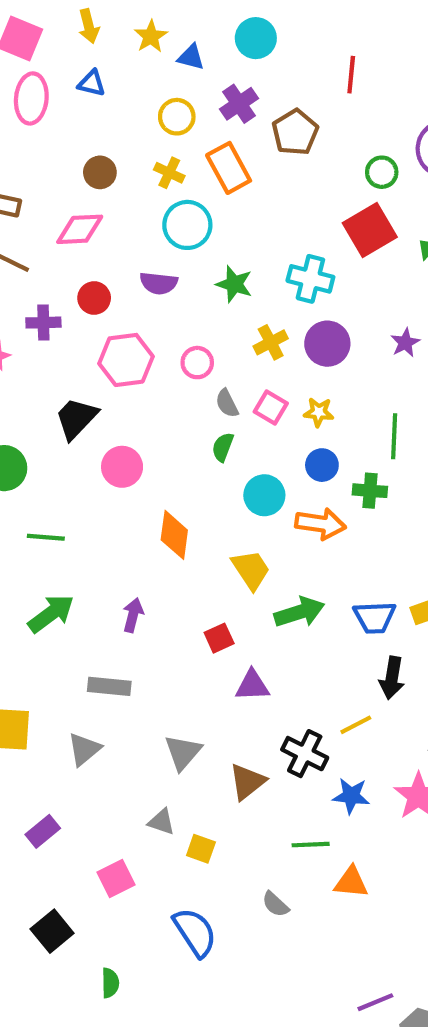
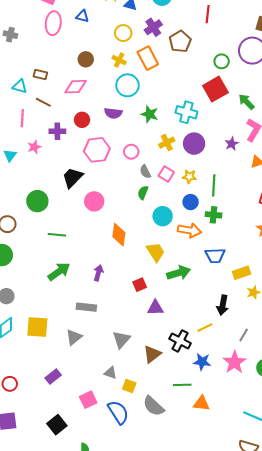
green line: (394, 436) -> (214, 185), moved
blue trapezoid: (375, 617) -> (215, 256), moved
gray semicircle: (275, 904) -> (153, 406), moved, size x1.6
blue semicircle: (195, 932) -> (118, 412), moved

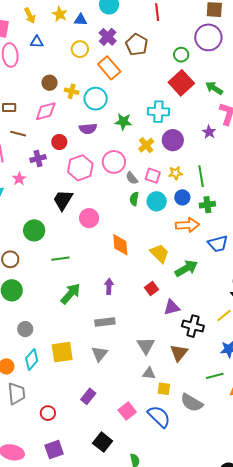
yellow cross: (119, 60) -> (72, 91), moved
pink circle: (131, 152) -> (114, 162), size x1.5
cyan circle: (163, 216) -> (157, 201), moved
black cross: (180, 341) -> (193, 326), moved
gray triangle: (110, 373) -> (149, 373), moved

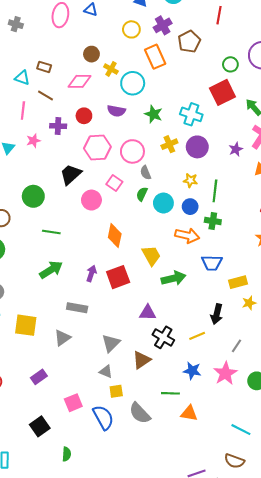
pink square: (153, 176) -> (114, 183), moved
red square: (151, 289) -> (118, 277), moved, size x1.6
yellow square: (164, 389) -> (116, 391), turned -32

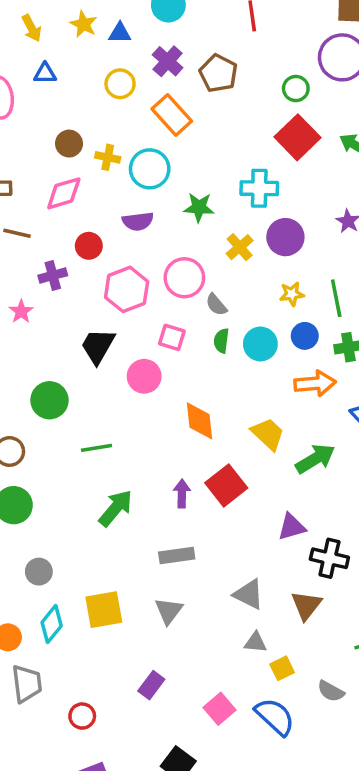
gray triangle: (111, 343) -> (249, 594), turned -30
gray semicircle: (140, 413) -> (331, 691), size x0.7

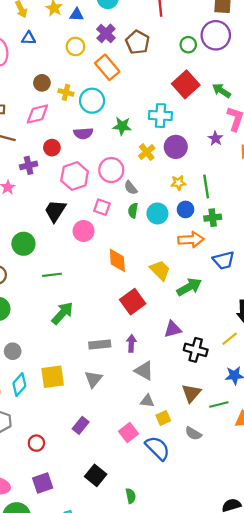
green circle: (296, 89) -> (188, 45), moved
purple arrow: (182, 493) -> (131, 343), moved
brown triangle: (306, 605) -> (191, 393), moved
pink square: (219, 709) -> (129, 432), moved

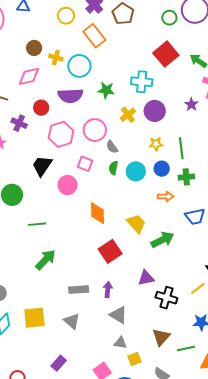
purple semicircle: (83, 133) -> (70, 96), size x1.4
purple cross: (29, 165) -> (19, 123), turned 35
orange arrow: (191, 240) -> (166, 196), size x0.7
gray triangle: (93, 379) -> (72, 321), turned -30

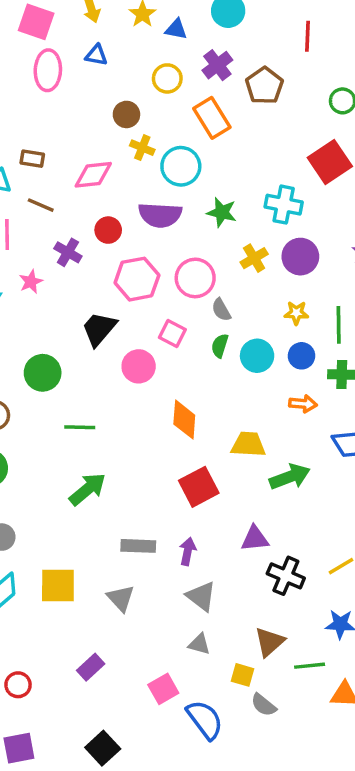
brown circle: (34, 48) -> (126, 114), moved
yellow trapezoid: (136, 223) -> (248, 444), turned -50
yellow square: (135, 359) -> (242, 675), moved, turned 32

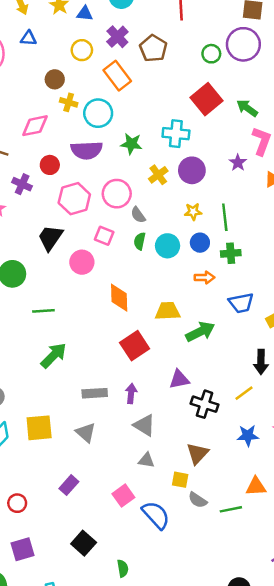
green line: (310, 666) -> (231, 509), moved

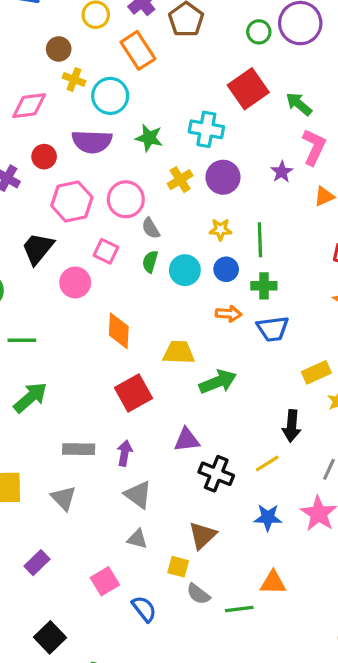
blue trapezoid: (241, 303) -> (273, 329), moved
blue semicircle: (156, 515) -> (144, 609), size x0.7

